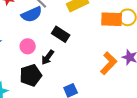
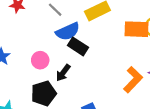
blue semicircle: (32, 14) -> (68, 32), moved

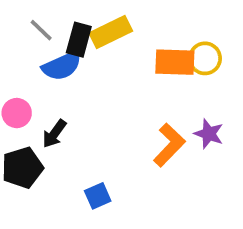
black rectangle: (78, 46) -> (79, 40), moved, turned 72

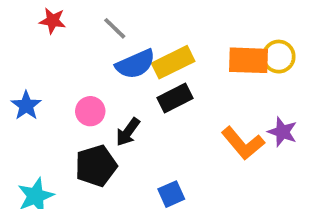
yellow rectangle: (111, 32) -> (173, 62), moved
black rectangle: (79, 40) -> (175, 98), moved, turned 48
orange L-shape: (169, 145) -> (243, 143), turned 96

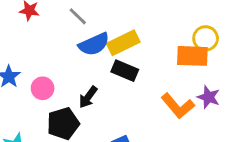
orange rectangle: (248, 60) -> (192, 56), moved
black rectangle: (175, 98) -> (125, 71), turned 50
pink circle: (90, 111) -> (43, 88), moved

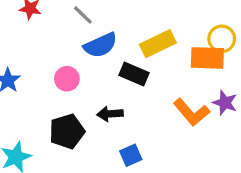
yellow rectangle: (123, 43) -> (158, 44), moved
pink circle: (43, 88) -> (67, 79), moved
black arrow: (88, 97) -> (110, 114), moved, turned 50

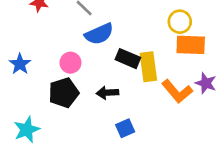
yellow circle: (222, 39) -> (180, 22), moved
yellow rectangle: (158, 44) -> (148, 67), moved, turned -72
black pentagon: (67, 131) -> (64, 93), moved

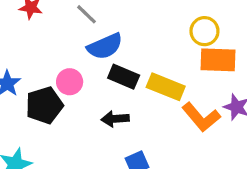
black rectangle: (128, 59) -> (124, 77), moved
yellow rectangle: (148, 67) -> (166, 87), turned -60
black pentagon: (64, 93) -> (44, 105), moved

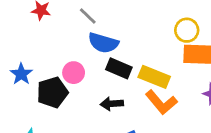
blue semicircle: (105, 46) -> (103, 43), turned 40
orange L-shape: (201, 117) -> (161, 102), moved

